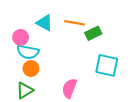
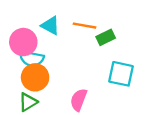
pink circle: (21, 37) -> (23, 42), size x1.5
orange circle: (31, 69) -> (35, 77), size x1.5

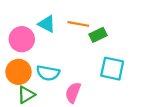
cyan semicircle: (32, 59) -> (48, 73), moved
orange circle: (35, 77) -> (19, 72), moved

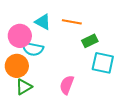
green rectangle: (98, 35) -> (90, 41), moved
cyan semicircle: (48, 73) -> (33, 49), moved

